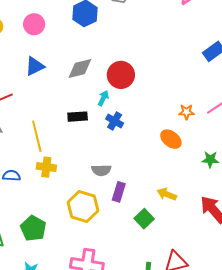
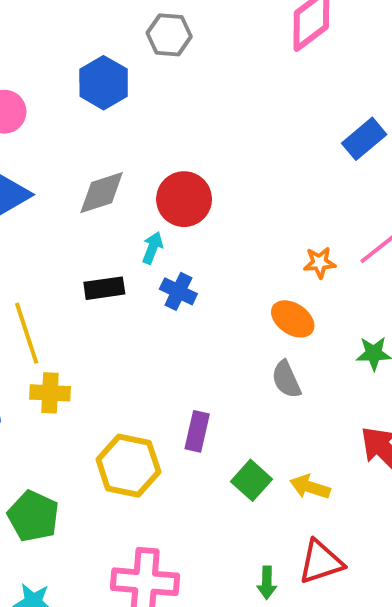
gray semicircle: (101, 170) -> (286, 379), moved, turned 72
yellow arrow: (167, 194) -> (310, 487), moved

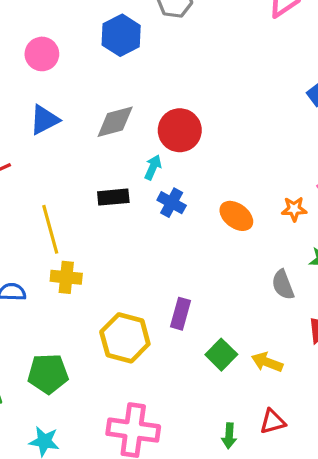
orange star: (320, 263) -> (294, 209), moved
orange ellipse: (293, 319) -> (236, 216), moved
gray semicircle: (286, 379) -> (283, 285), moved
green pentagon: (33, 516) -> (48, 374), turned -30
red triangle: (321, 562) -> (272, 422), size x0.7

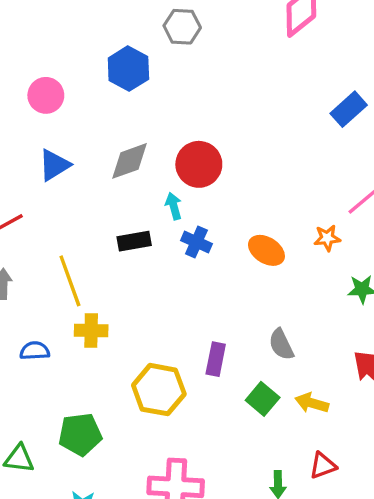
cyan arrow: (153, 167) -> (174, 206), turned -35
gray semicircle: (283, 285) -> (281, 344), moved

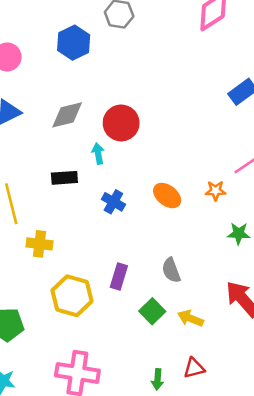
blue cross: (196, 242) -> (113, 202), moved
yellow cross: (91, 330) -> (40, 244), moved

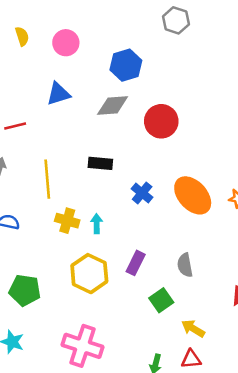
blue hexagon: (74, 43) -> (126, 65), moved
cyan arrow: (98, 154) -> (97, 224), moved
orange ellipse: (167, 196) -> (193, 195), size x1.5
yellow arrow: (190, 318) -> (193, 328), moved

